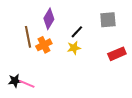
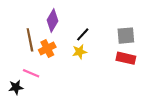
gray square: (108, 20) -> (126, 36), moved
red rectangle: (117, 54) -> (126, 58), turned 36
pink line: (27, 84) -> (31, 73), moved

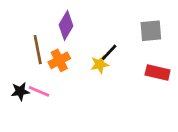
black line: (83, 34) -> (109, 52), moved
gray square: (126, 36) -> (151, 31), moved
black star: (16, 87) -> (20, 91), moved

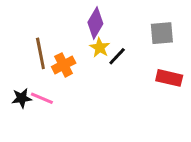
purple diamond: (66, 25) -> (95, 23), moved
yellow star: (100, 64) -> (100, 48), moved, turned -30

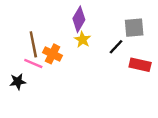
black line: (117, 56) -> (116, 47), moved
orange cross: (64, 65) -> (53, 54), turned -36
pink line: (42, 98) -> (33, 64), moved

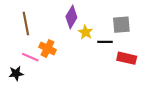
yellow star: (83, 40) -> (86, 32), moved
brown line: (33, 44) -> (26, 24), moved
black line: (116, 47) -> (105, 42), turned 48

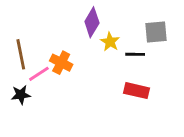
brown line: (26, 24) -> (21, 54), moved
pink line: (30, 57) -> (39, 74), turned -56
red rectangle: (127, 58) -> (137, 91), moved

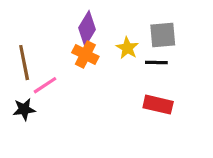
purple diamond: (92, 22) -> (87, 29), moved
gray square: (156, 32) -> (163, 35), moved
orange cross: (61, 63) -> (85, 54), moved

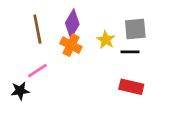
brown line: (24, 63) -> (37, 29), moved

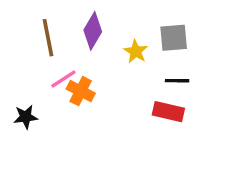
orange cross: (71, 45) -> (81, 91), moved
black line: (130, 52) -> (177, 81), moved
pink line: (37, 71) -> (63, 79), moved

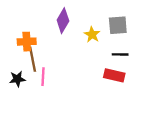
brown line: (48, 38) -> (33, 59), moved
pink line: (63, 79) -> (43, 77), moved, turned -54
orange cross: (81, 91) -> (27, 42), moved, turned -30

